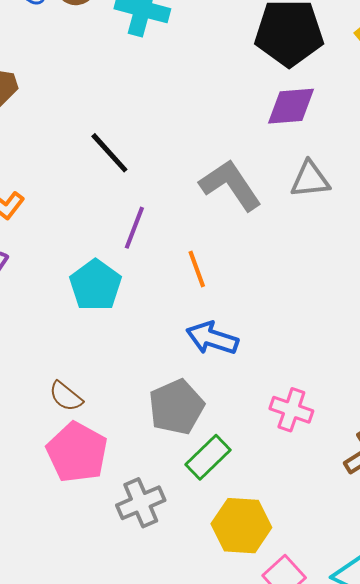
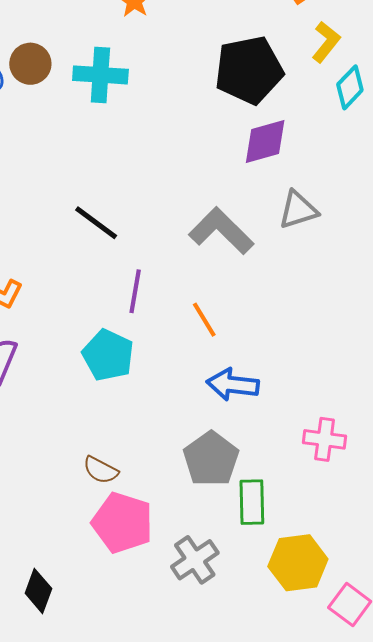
green rectangle: (208, 457) -> (252, 502), turned -36

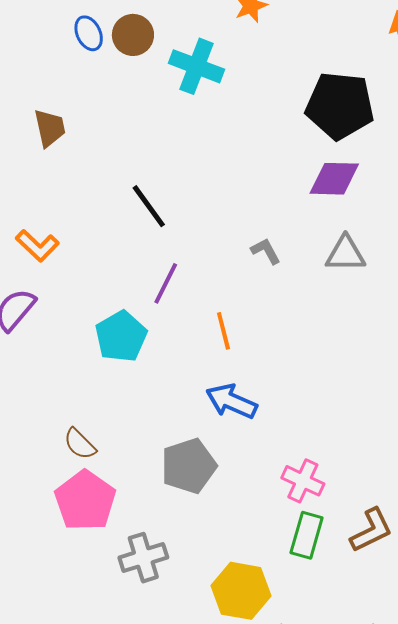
gray L-shape: (221, 231) -> (266, 251), size x0.5
green rectangle: (252, 502) -> (307, 535), moved

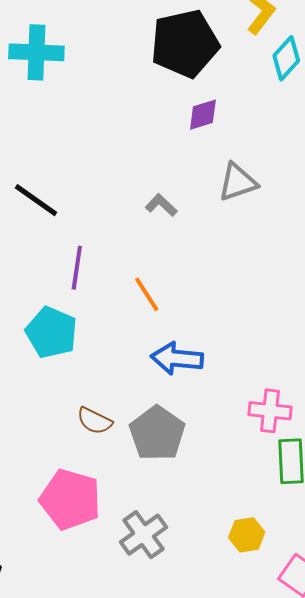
purple diamond: (334, 179) -> (203, 115), size x0.7
brown semicircle: (80, 444) -> (94, 421), moved
yellow hexagon: (241, 591) -> (247, 535), size x0.6

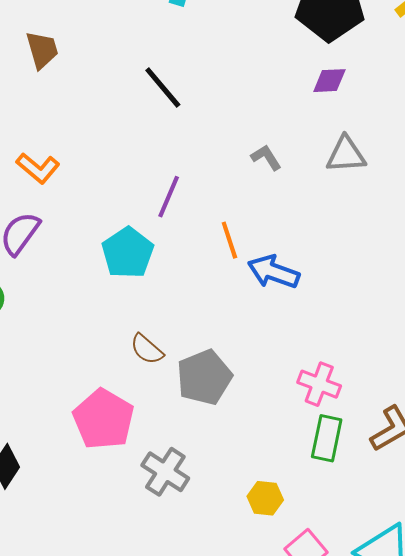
black line: (36, 200) -> (163, 87), moved
blue arrow: (177, 358) -> (273, 272), moved
gray cross: (143, 535) -> (165, 472), turned -36

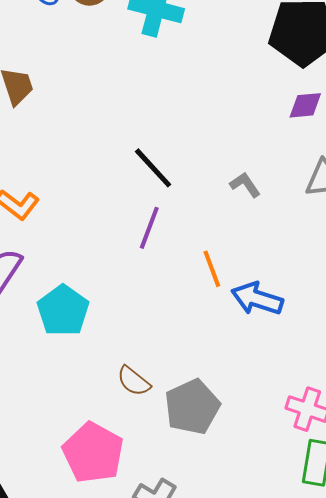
black line: (163, 87) -> (153, 168), moved
cyan pentagon: (128, 253) -> (63, 311), moved

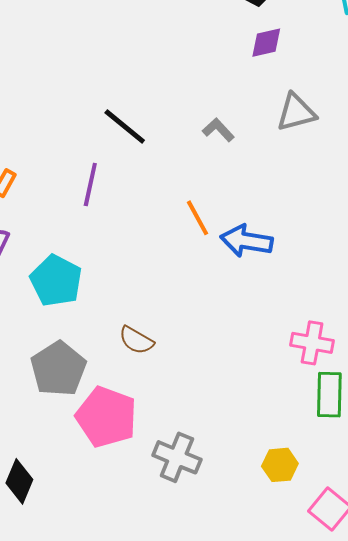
purple line: (149, 228) -> (90, 185), moved
gray pentagon: (192, 407) -> (58, 369), moved

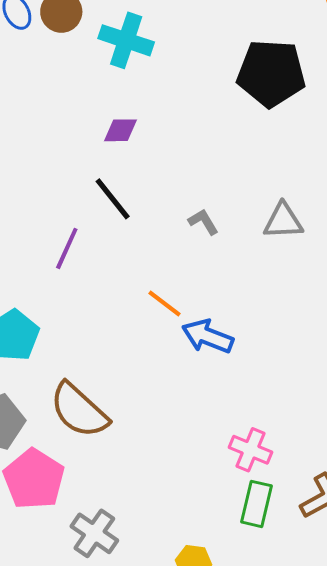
purple diamond: (266, 43) -> (120, 130), moved
orange line: (197, 218) -> (165, 303), turned -36
brown semicircle: (136, 340) -> (79, 410), size x1.8

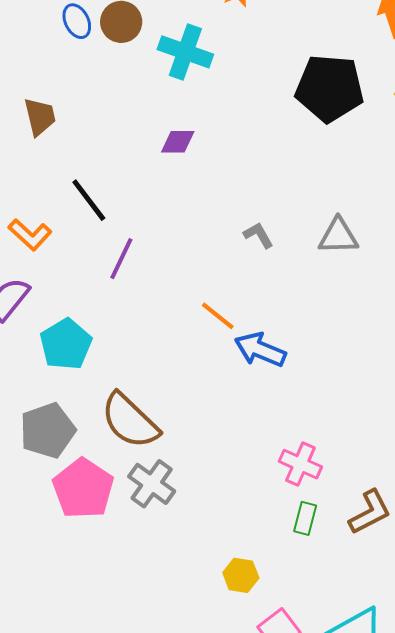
black line: (113, 199) -> (89, 200), moved
green rectangle: (256, 504) -> (305, 518), size x0.7
gray cross: (94, 533) -> (152, 484), moved

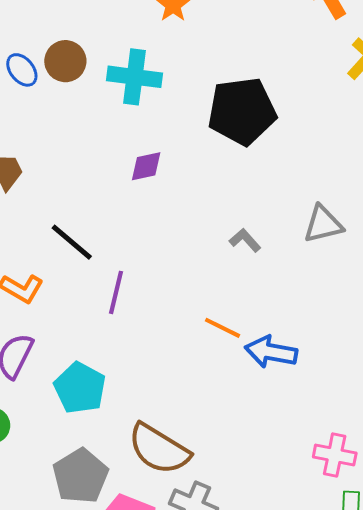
black pentagon: (330, 88) -> (242, 111), moved

